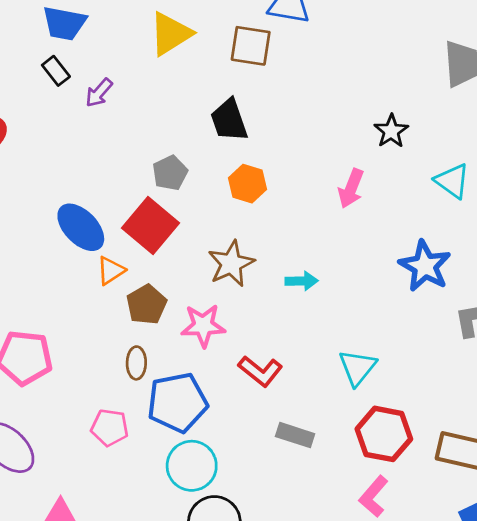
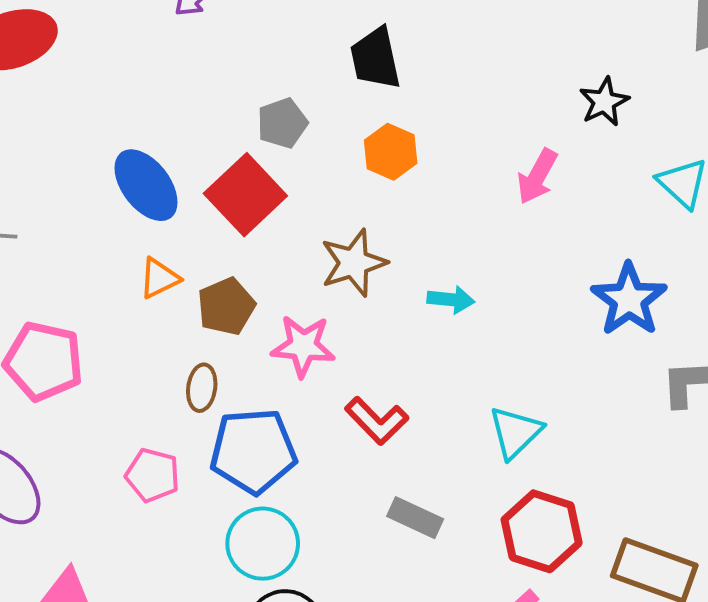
orange triangle: (111, 271) -> (159, 278), moved

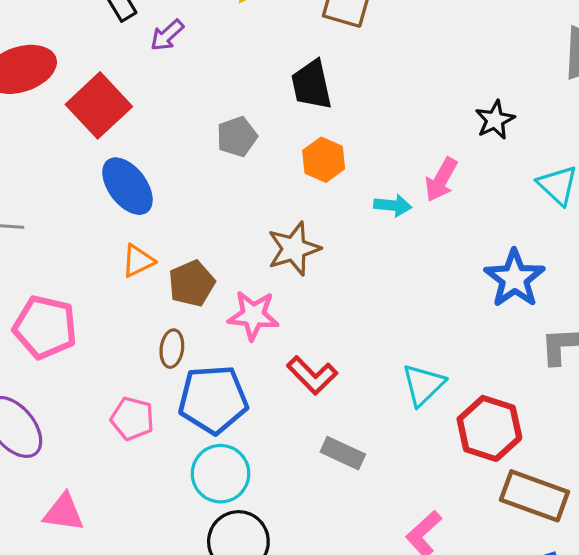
red square: (245, 195) -> (99, 105), moved
cyan arrow: (451, 300) -> (393, 205), moved
red hexagon: (542, 531) -> (489, 428), moved

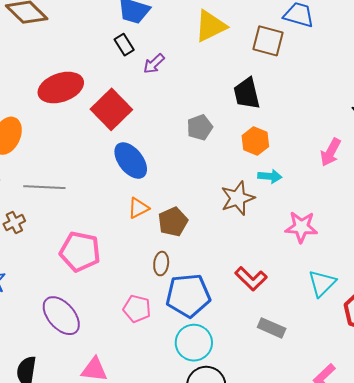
cyan arrow: (393, 205) -> (270, 176), moved
pink star: (253, 315) -> (301, 227), moved

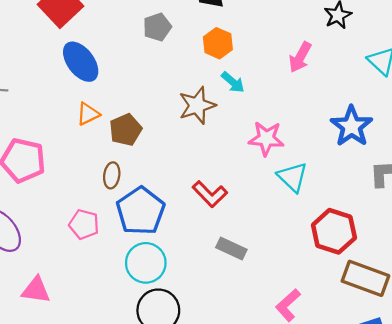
cyan arrow: (270, 176) -> (233, 82), turned 35
cyan triangle: (322, 283) -> (292, 177), moved, turned -32
blue pentagon: (188, 295) -> (141, 211), turned -30

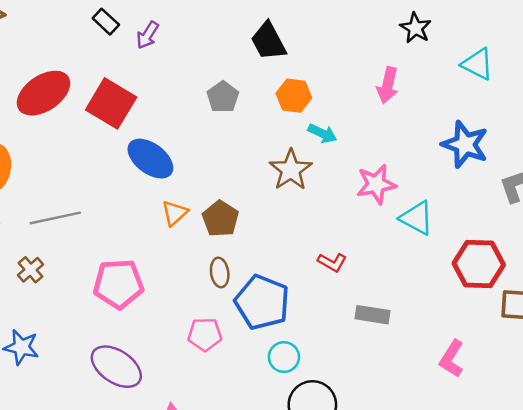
red L-shape: (210, 194) -> (332, 262), size x0.7
cyan circle: (146, 263) -> (284, 357), size x0.7

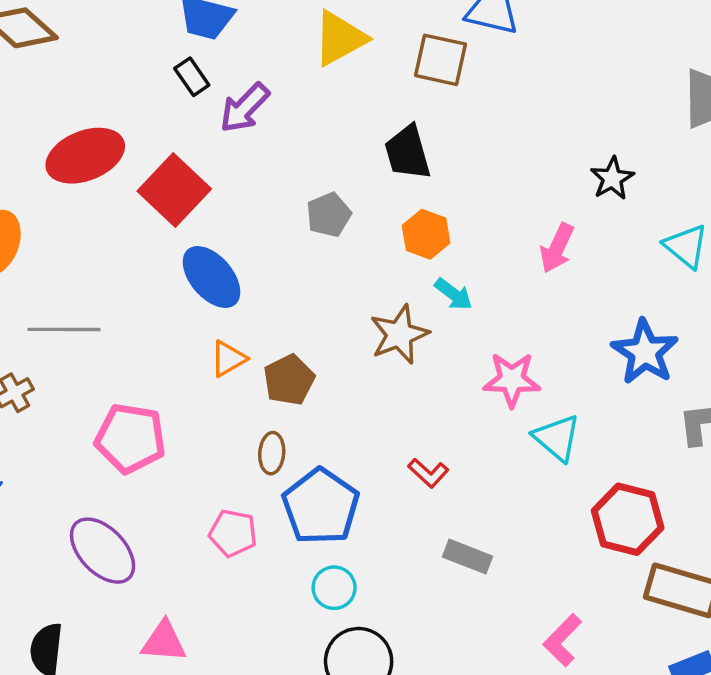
purple arrow: (148, 35) -> (245, 108), size x1.4

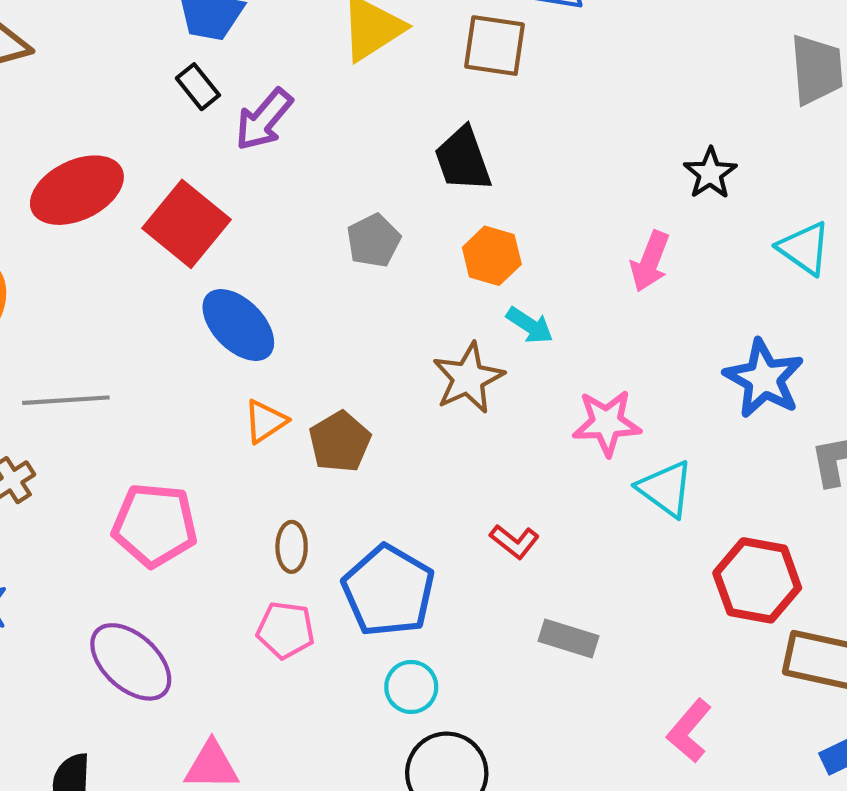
brown ellipse: (272, 453) -> (292, 547), moved

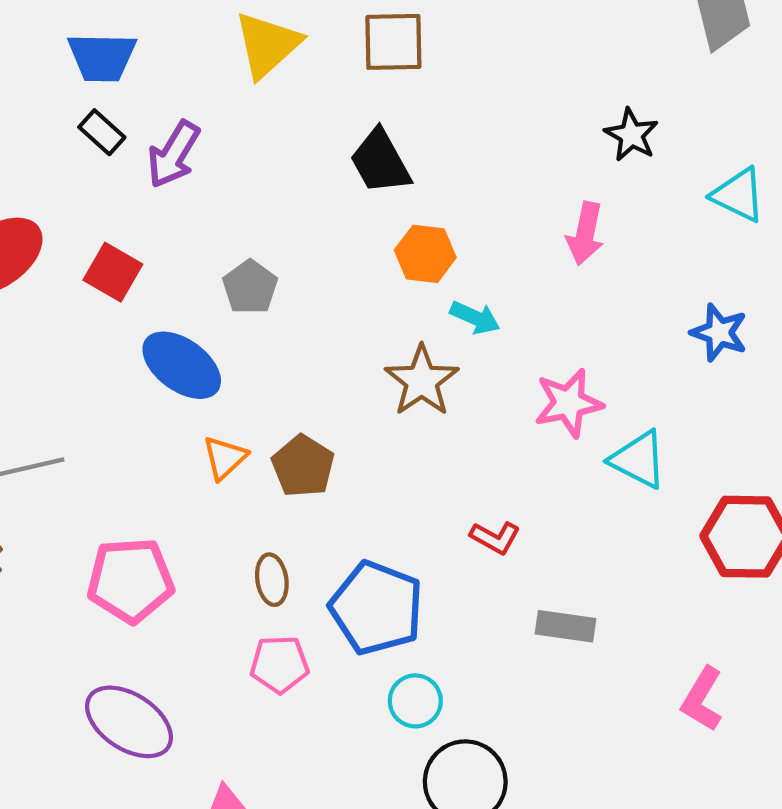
red square: (186, 224) -> (113, 272), size x0.7
gray pentagon: (373, 241) -> (250, 287), moved
blue star: (764, 379) -> (719, 333), size x0.7

